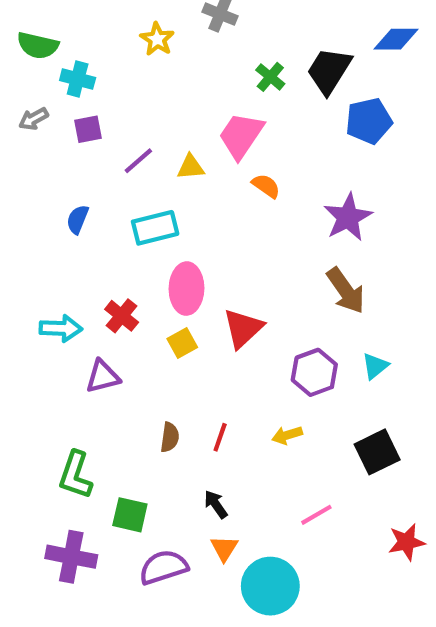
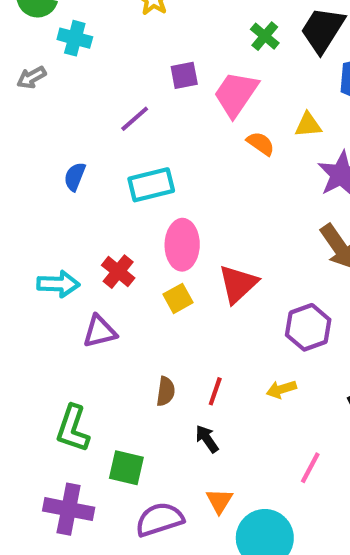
purple square: (88, 129) -> (184, 75), moved
yellow triangle: (191, 167) -> (308, 125), moved
black arrow: (216, 504) -> (207, 439), moved
pink line: (316, 515) -> (310, 468), turned -32

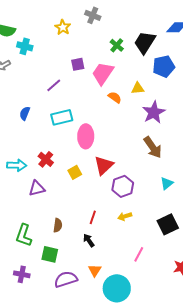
pink ellipse: (182, 245) -> (86, 136), moved
purple hexagon: (308, 327) -> (123, 186), moved
brown semicircle: (166, 391) -> (58, 225), moved
purple cross: (69, 509) -> (22, 274), size x0.7

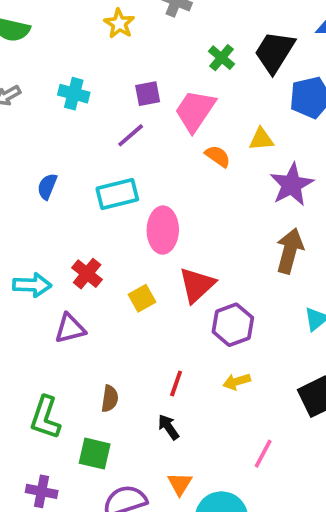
cyan cross: (25, 46) -> (74, 94), moved
purple line: (54, 85) -> (131, 135), moved
brown arrow: (153, 147) -> (290, 251), turned -130

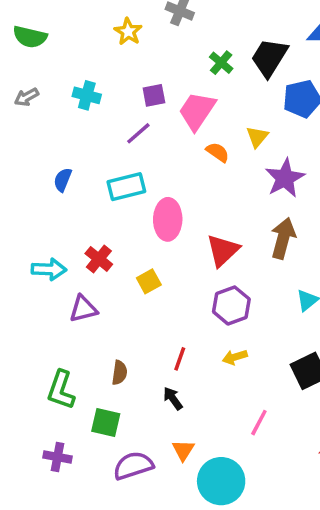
yellow triangle: (261, 139) -> (257, 137), turned -45
red triangle: (197, 285) -> (223, 250), moved

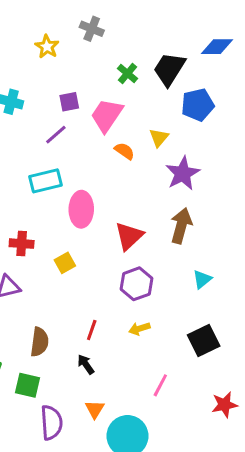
red cross: (99, 259) -> (22, 244), turned -35
brown semicircle: (119, 373) -> (39, 342), size x1.4
purple semicircle: (133, 466) -> (51, 423), turned 104

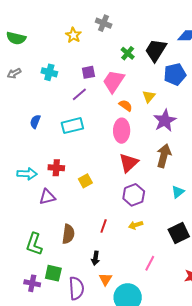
pink ellipse: (81, 209) -> (122, 131), moved
black arrow: (86, 364) -> (95, 258), moved, turned -136
green square: (28, 385) -> (53, 273), moved

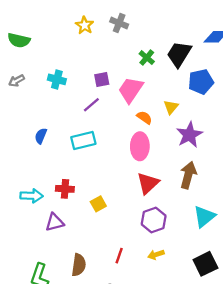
yellow star: (73, 35) -> (85, 25), moved
cyan triangle: (178, 192) -> (204, 217), size x1.5

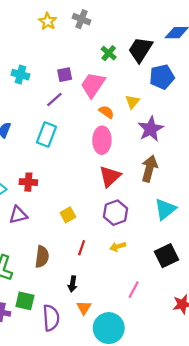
cyan rectangle: (83, 141) -> (46, 135), turned -55
yellow square: (98, 204) -> (68, 215), moved

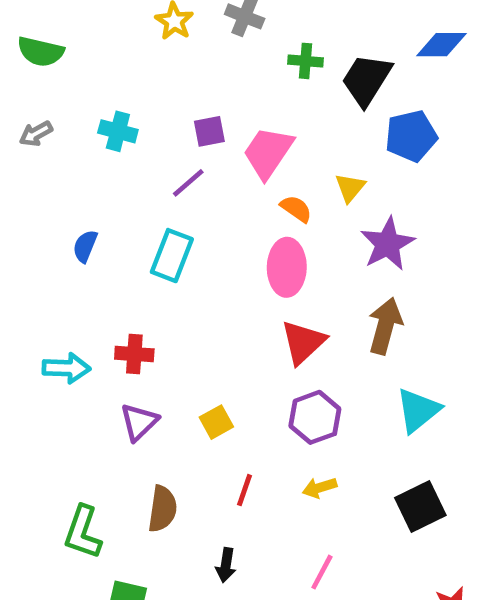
green cross: (109, 53) -> (306, 61), moved, turned -35
purple triangle: (18, 215) -> (139, 422), moved, turned -30
pink line: (134, 290) -> (322, 572), moved

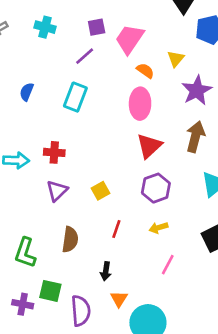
pink line: (322, 572) -> (168, 265), moved

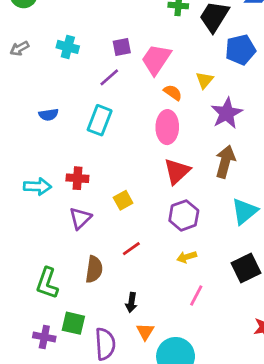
blue semicircle: (27, 92) -> (48, 115), turned -120
yellow square: (100, 191) -> (123, 200), moved
red line: (116, 229) -> (131, 249), moved, turned 36

